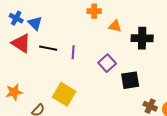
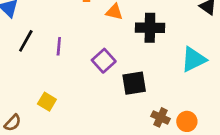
black line: (48, 48) -> (26, 41), turned -72
yellow square: (64, 94) -> (47, 102), size x0.6

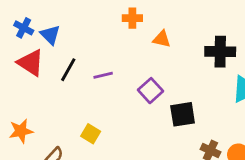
black cross: (150, 28) -> (220, 52), moved
purple line: (59, 46) -> (103, 75), turned 72

